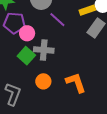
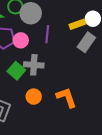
purple line: (57, 20) -> (47, 34), turned 54
pink circle: (27, 33) -> (21, 40), moved

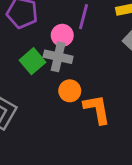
pink circle: (21, 40) -> (62, 35), moved
orange circle: (34, 97) -> (70, 91), moved

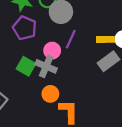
green square: (32, 61) -> (26, 66), turned -30

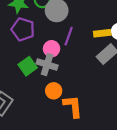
green square: (26, 66) -> (28, 66), turned 30

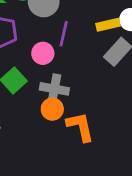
gray cross: (47, 64) -> (54, 89), moved

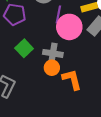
pink circle: (43, 53) -> (69, 27), moved, size x1.6

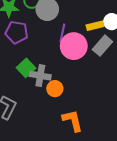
gray cross: (53, 53) -> (40, 76), moved
orange L-shape: (72, 79) -> (73, 121), moved

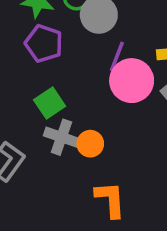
gray cross: (40, 76) -> (62, 137), moved

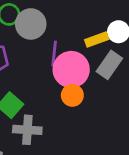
orange circle: (90, 144) -> (72, 95), moved

